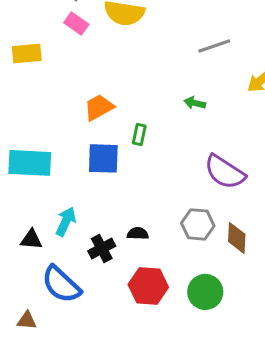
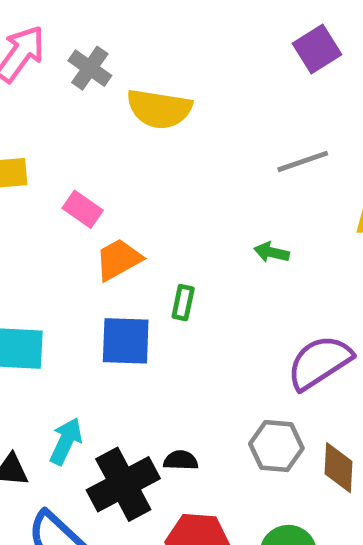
pink rectangle: (76, 23) -> (83, 209), moved
purple semicircle: (225, 172) -> (319, 362), turned 114
black cross: (102, 248) -> (123, 484), size x1.6

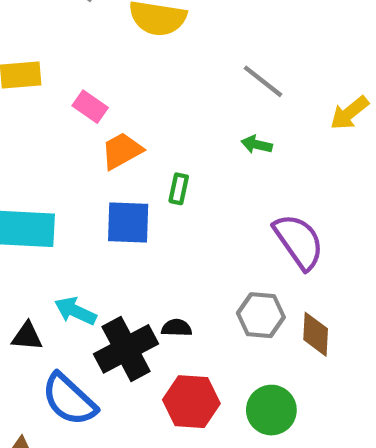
gray line: (303, 161) -> (263, 81), moved, turned 57
purple semicircle: (319, 362) -> (299, 241), turned 88
cyan arrow: (66, 441) -> (75, 311), turned -90

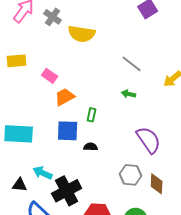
black semicircle: (177, 328) -> (91, 147), moved

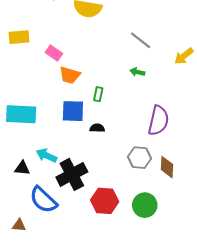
orange trapezoid: (65, 97) -> (70, 75), turned -135
purple semicircle: (149, 140) -> (158, 121), turned 48

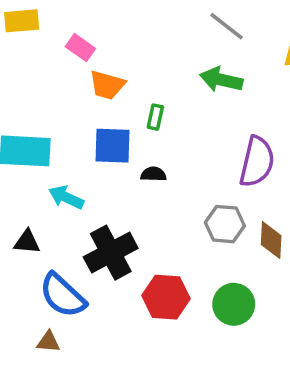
green arrow: (137, 72) -> (221, 80), size x1.6
cyan arrow: (46, 155) -> (66, 197), moved
brown triangle: (19, 225) -> (48, 342), moved

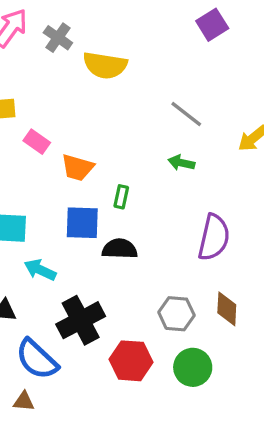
pink rectangle: (80, 48) -> (37, 142), moved
green arrow: (221, 80) -> (181, 163), size x0.7
black semicircle: (154, 174) -> (120, 249), size x1.5
gray hexagon: (225, 224) -> (176, 314), moved

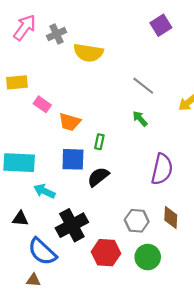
gray cross: (58, 38) -> (57, 34), turned 30
green arrow: (181, 163) -> (140, 119), turned 35
black semicircle: (120, 249) -> (98, 177), turned -40

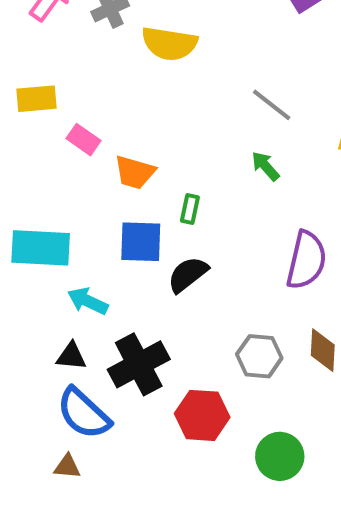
black triangle: (20, 219) -> (71, 356), moved
green circle: (148, 257) -> (280, 456), moved

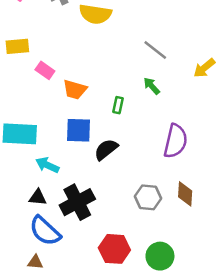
green rectangle: (190, 209) -> (118, 105), moved
red hexagon: (202, 415) -> (114, 249), moved

